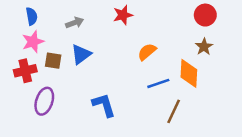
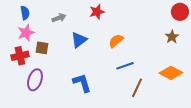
red circle: (205, 15) -> (180, 12), moved
brown star: (204, 47) -> (172, 37), moved
blue triangle: (81, 54) -> (79, 40), moved
orange diamond: (189, 73) -> (171, 73), moved, turned -65

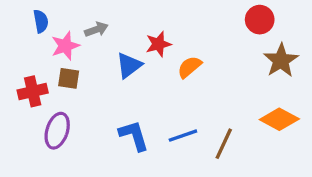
red star: (97, 12) -> (158, 44), moved
red circle: (180, 12) -> (260, 20), moved
pink star: (26, 33) -> (65, 46), moved
brown star: (172, 37) -> (281, 60), size x1.5
blue line: (125, 66) -> (183, 136), moved

